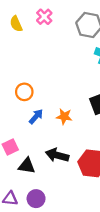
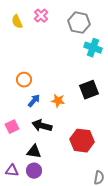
black arrow: (57, 155) -> (42, 126), moved
black triangle: (27, 166) -> (34, 152), moved

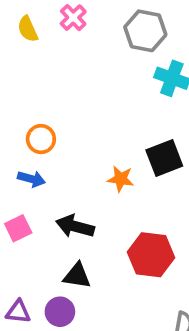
blue arrow: (34, 101) -> (31, 179), moved, turned 64
orange star: (58, 101) -> (121, 179), moved
black triangle: (34, 152) -> (77, 276), moved

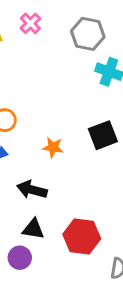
orange star: (121, 179) -> (53, 147), moved
red hexagon: (151, 255) -> (82, 237), moved

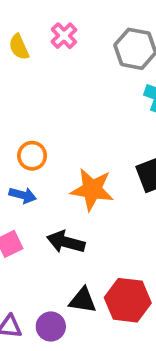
orange star: (53, 147) -> (92, 190), size x1.6
black triangle: (33, 229) -> (83, 300), moved

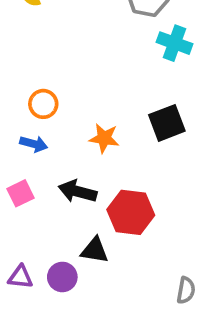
orange star: (92, 190) -> (104, 138), size x0.7
red hexagon: (128, 300) -> (131, 212), moved

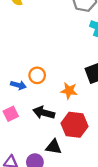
orange circle: (43, 104) -> (37, 75), moved
orange star: (104, 138) -> (69, 91), moved

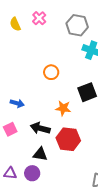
orange circle: (37, 75) -> (51, 72), moved
black triangle: (54, 147) -> (40, 154), moved

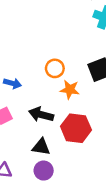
orange circle: (51, 72) -> (55, 68), moved
purple circle: (32, 173) -> (44, 171), moved

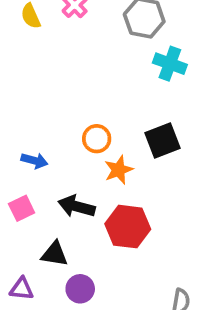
orange star: (70, 90) -> (119, 170), turned -30
black triangle: (41, 147) -> (55, 254), moved

